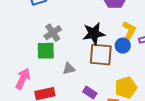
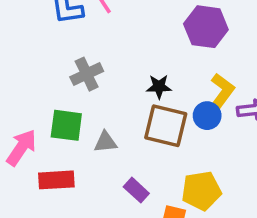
black star: (94, 34) -> (159, 87), size x0.6
green square: (46, 51) -> (66, 125), moved

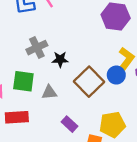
black star: (159, 87) -> (60, 59), moved
brown square: (166, 126) -> (89, 82), turned 32

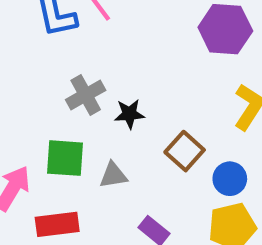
blue circle: (116, 75) -> (230, 179), moved
brown square: (89, 82) -> (185, 151), size x0.7

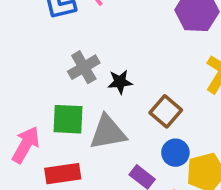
gray triangle: (113, 175) -> (108, 132), size x1.6
blue circle: (230, 179) -> (175, 153), moved

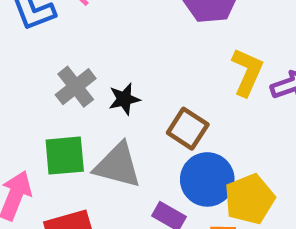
gray triangle: (108, 132) -> (118, 165), turned 33
blue circle: (175, 153) -> (207, 179), size x1.5

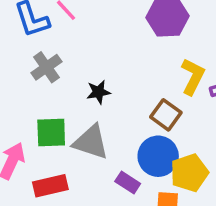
gray cross: (76, 87) -> (46, 67), moved
brown square: (188, 129) -> (166, 115), moved

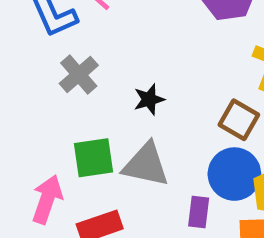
purple rectangle: (128, 183) -> (199, 212), turned 70

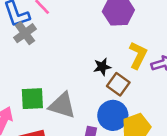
gray cross: (79, 74) -> (25, 33), moved
black star: (149, 99) -> (102, 67), moved

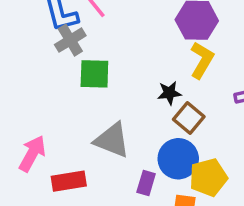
yellow L-shape: (138, 55) -> (202, 60), moved
green square: (32, 99) -> (94, 74), moved

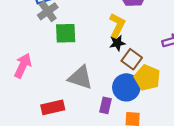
yellow L-shape: (202, 60) -> (117, 25), moved
pink arrow: (32, 154) -> (23, 66), moved
yellow pentagon: (208, 177) -> (147, 78), moved, turned -30

